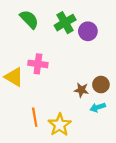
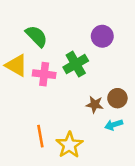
green semicircle: (29, 19) -> (37, 36), moved
green cross: (65, 23) -> (76, 64), moved
yellow triangle: (14, 77) -> (16, 65), moved

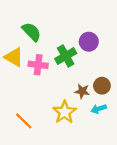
purple circle: (102, 36) -> (89, 42), moved
orange line: (40, 136) -> (24, 121), moved, turned -36
yellow star: (69, 145) -> (65, 112), moved

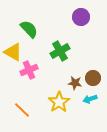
purple circle: (89, 42) -> (81, 17), moved
pink cross: (38, 65) -> (29, 70), moved, turned -30

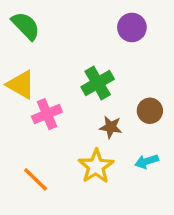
green semicircle: (29, 29) -> (26, 26), moved
brown circle: (93, 78) -> (150, 111), moved
brown star: (75, 83) -> (111, 127), moved

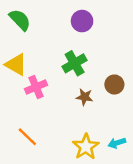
purple circle: (132, 27) -> (82, 21), moved
cyan arrow: (147, 161) -> (117, 143), moved
yellow star: (96, 166) -> (86, 147), moved

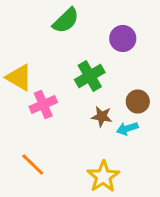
green semicircle: (20, 20) -> (66, 20), moved, turned 90
purple circle: (82, 21) -> (123, 38), moved
cyan arrow: (117, 143) -> (127, 129), moved

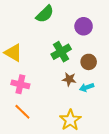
brown circle: (138, 102) -> (89, 62), moved
pink cross: (43, 105) -> (20, 84), moved, turned 36

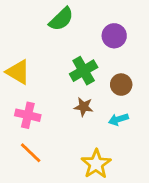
brown star: (69, 79) -> (84, 107), moved

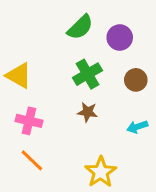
green semicircle: (61, 19) -> (80, 27), moved
brown circle: (121, 85) -> (136, 80), moved
cyan arrow: (118, 119) -> (137, 127), moved

